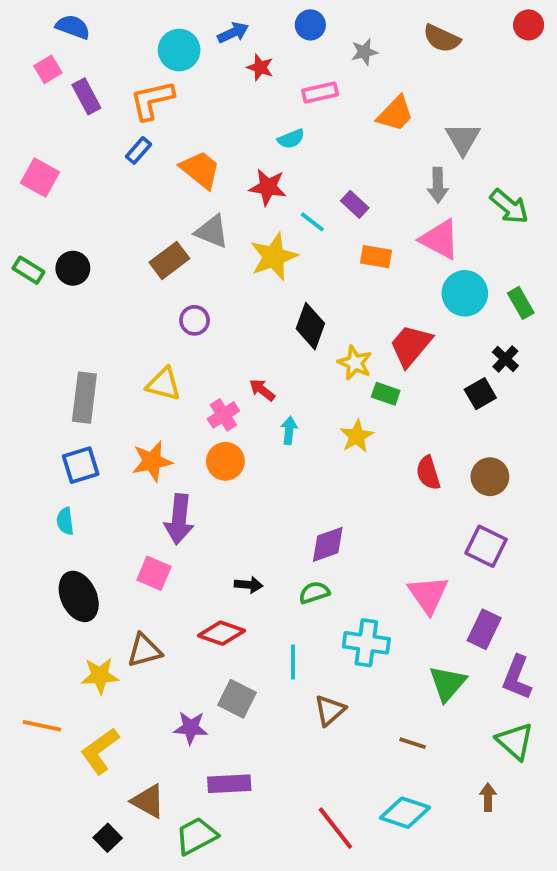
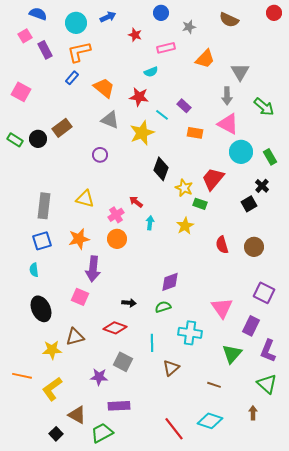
blue arrow: (233, 33) -> (108, 17), moved
cyan circle: (179, 50) -> (76, 23), moved
brown rectangle: (169, 260) -> (62, 128), moved
purple circle: (195, 320) -> (100, 155), moved
purple square: (486, 546) -> (264, 293), moved

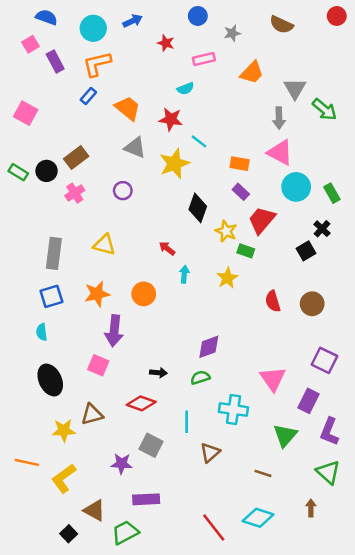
purple rectangle: (184, 106) -> (241, 192), moved
green arrow: (264, 107) -> (324, 109), moved
pink cross: (116, 215) -> (75, 193), moved

